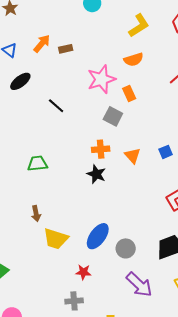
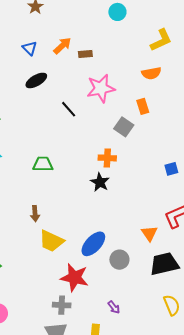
pink star: (101, 79) -> (101, 88), moved
orange triangle: (133, 156) -> (149, 233), moved
red star: (83, 272) -> (75, 278), size x1.8
purple arrow: (139, 285) -> (114, 307), moved, size x0.5

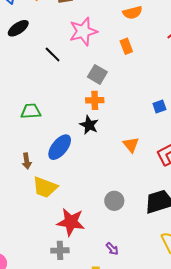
gray square: (124, 127) -> (97, 74), moved
orange triangle: (149, 233) -> (131, 145), moved
blue ellipse: (93, 244) -> (60, 147), moved

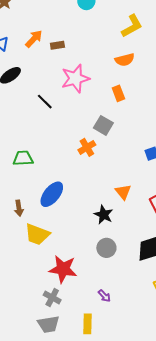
gray square: (97, 74) -> (103, 125), moved
orange cross: (95, 100) -> (87, 147), turned -30
black star: (89, 125) -> (104, 215), moved
gray cross: (60, 250) -> (52, 297), turned 30

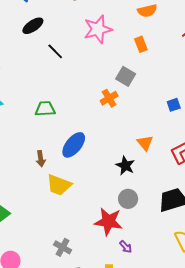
black line: (45, 102) -> (55, 51), moved
red star: (63, 269) -> (108, 222), moved
gray cross: (52, 297) -> (63, 247), moved

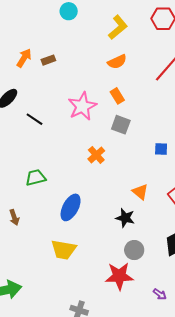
pink star: (98, 29) -> (82, 106), moved
gray square: (126, 76) -> (121, 125), moved
blue square: (174, 105) -> (161, 149), turned 32
brown arrow: (41, 159) -> (14, 217), moved
purple arrow: (126, 247) -> (160, 294), moved

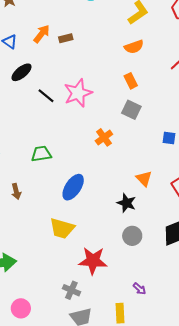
pink star: (82, 106) -> (78, 93), moved
red star: (119, 276) -> (93, 261), moved
purple arrow: (160, 294) -> (139, 289), moved

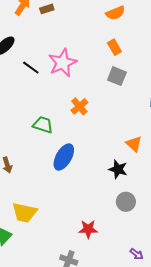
orange cross: (104, 137) -> (79, 106), moved
green trapezoid: (41, 154) -> (43, 125), moved, turned 30
yellow trapezoid: (62, 228) -> (24, 213), moved
red star: (93, 261) -> (88, 229), size x0.7

